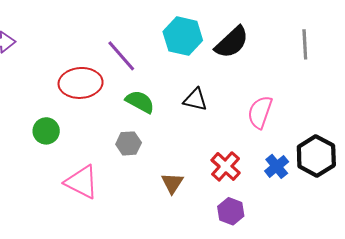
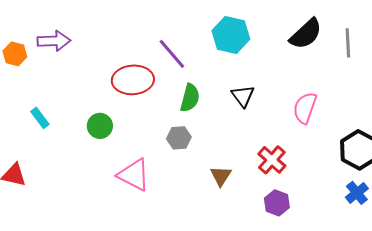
black semicircle: (232, 42) -> (306, 34), moved
black triangle: (195, 100) -> (243, 96), turned 40
green semicircle: (140, 102) -> (190, 98), turned 76
blue cross: (277, 166) -> (357, 193), moved

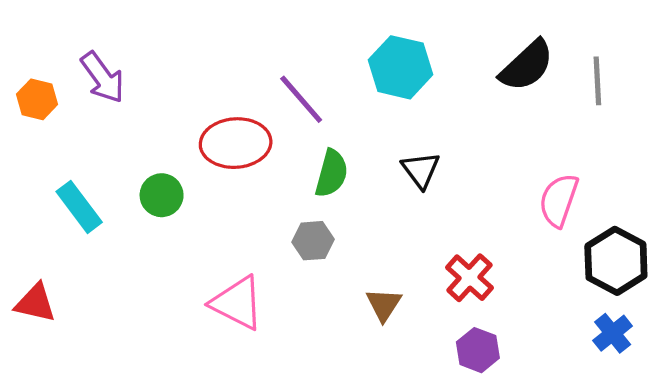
purple arrow: (54, 41) -> (103, 77), turned 56
pink semicircle: (305, 108) -> (559, 200), moved
cyan rectangle: (40, 118) -> (79, 207), size x1.4
green circle: (100, 126) -> (162, 195), moved

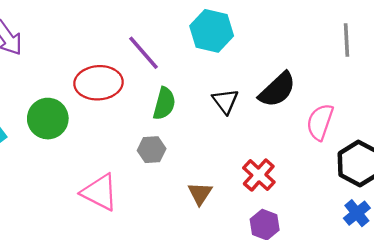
black semicircle: (527, 66) -> (277, 90), moved
green circle: (162, 195) -> (48, 119), size x1.4

